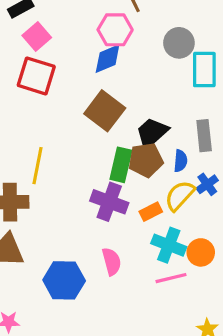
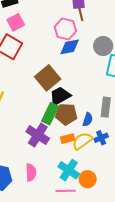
blue diamond: (108, 59) -> (70, 47), moved
black trapezoid: (152, 133) -> (60, 96), moved
orange rectangle: (151, 212) -> (68, 139), moved

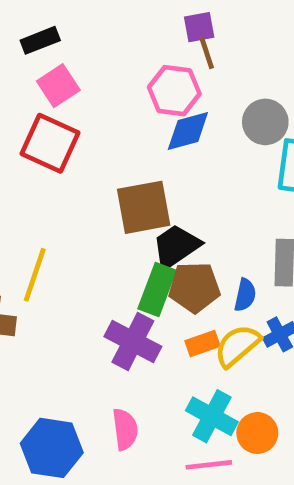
brown square: (48, 78) -> (144, 207), turned 35

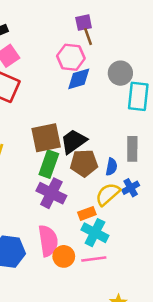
brown square: (144, 207) -> (46, 138), moved
green rectangle: (157, 289) -> (49, 164), moved
orange rectangle: (202, 344) -> (87, 213), moved
pink semicircle: (125, 429) -> (48, 241), size x1.4
orange circle: (257, 433) -> (64, 256), moved

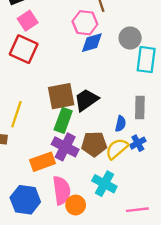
brown pentagon: (84, 163) -> (94, 144), moved
orange rectangle: (87, 213) -> (42, 162), moved, size x1.5
pink line: (94, 259) -> (137, 210), moved

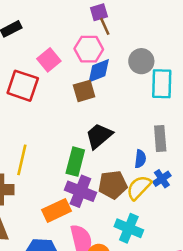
pink square: (28, 21) -> (49, 60), moved
brown square: (61, 96) -> (84, 91), moved, size x0.7

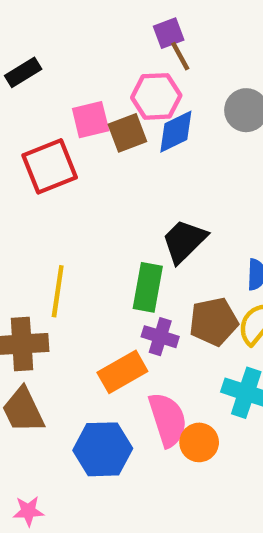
pink square: (49, 60) -> (91, 120), turned 30
red square: (23, 86) -> (50, 166), turned -36
brown square: (84, 91) -> (127, 133), moved
purple cross: (80, 191) -> (160, 337), size x0.7

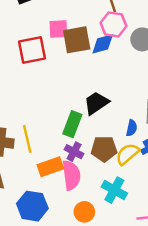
pink hexagon: (156, 96) -> (113, 24), moved
brown square: (127, 133) -> (77, 40), size x1.4
yellow line: (58, 291) -> (27, 139), moved, turned -32
pink semicircle: (168, 420) -> (71, 175), moved

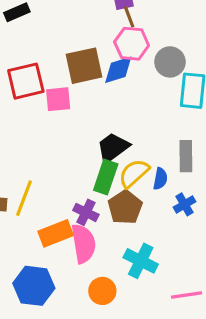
pink square: (58, 29) -> (58, 99), moved
green rectangle: (72, 124) -> (106, 177), moved
yellow line: (27, 139) -> (24, 198), turned 36
brown pentagon: (104, 149) -> (125, 207), turned -30
yellow semicircle: (128, 154) -> (134, 173), moved

